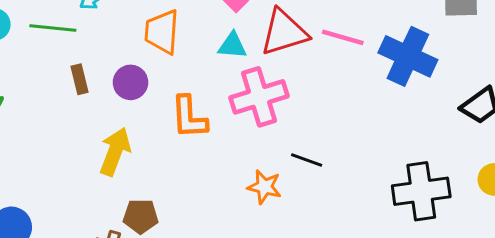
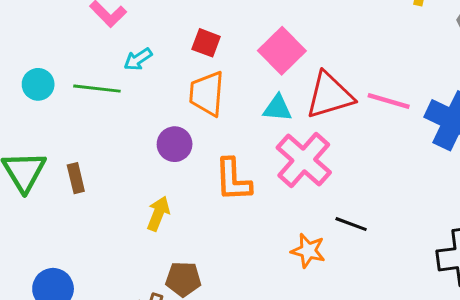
brown rectangle: (79, 79) -> (76, 178), moved
pink cross: (259, 97) -> (304, 160), turned -32
yellow arrow: (115, 152) -> (158, 214), size x0.7

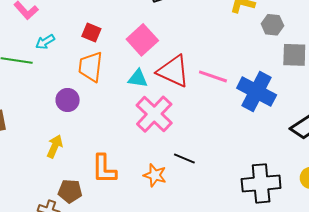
red triangle: (330, 95) -> (173, 71), turned 39
orange L-shape: (233, 180) -> (104, 169), moved

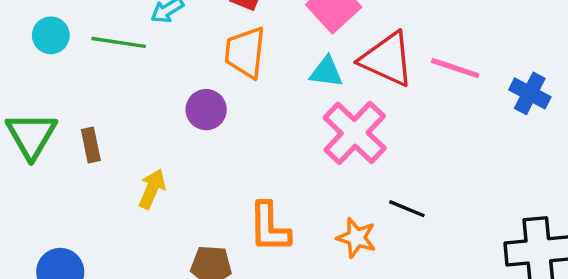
blue cross: (257, 92) -> (530, 93), size x0.6
yellow arrow: (55, 146) -> (152, 189), moved

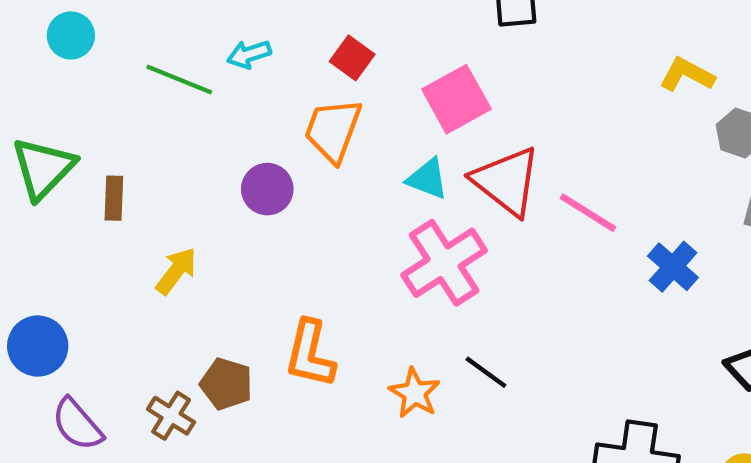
cyan circle: (51, 35) -> (71, 35), moved

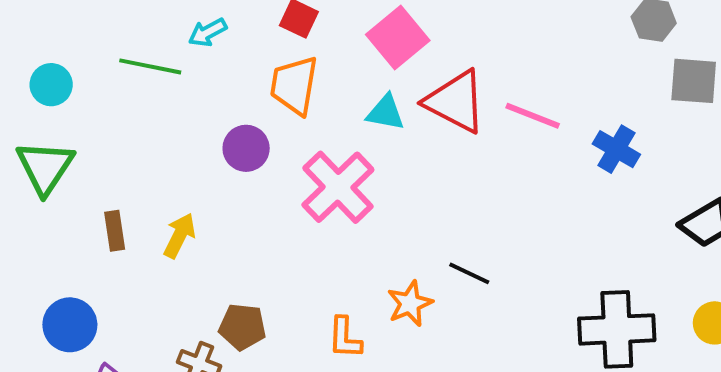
cyan circle: (71, 35) -> (51, 85), moved
brown rectangle: (114, 198) -> (115, 231), moved
pink cross: (444, 263) -> (338, 187), moved
orange L-shape: (310, 354) -> (345, 338), moved, size x0.7
orange star: (415, 393) -> (410, 304), turned 30

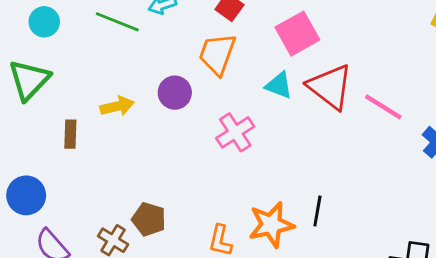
pink cross: (338, 187) -> (235, 132), size x0.7
yellow arrow: (179, 236) -> (117, 106), moved, turned 40
black line: (469, 273) -> (317, 211), turned 64
orange star: (410, 304) -> (271, 225), size x1.4

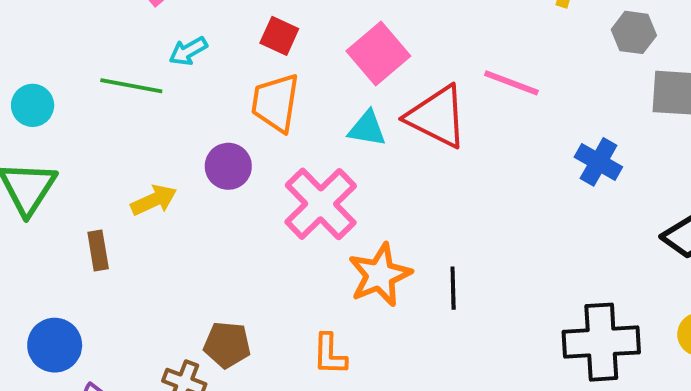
pink line: (383, 107) -> (511, 83), moved
pink cross: (235, 132) -> (321, 204), size x1.4
orange star: (271, 225) -> (380, 275), moved

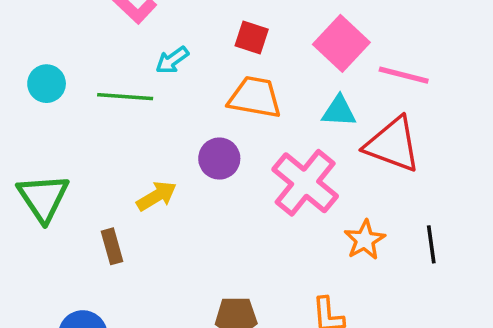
pink line: (511, 83) -> (404, 75), moved
orange trapezoid: (275, 103) -> (255, 97), turned 98
cyan circle: (33, 105) -> (47, 84), moved
red triangle: (437, 117) -> (393, 145), moved
orange star: (380, 275) -> (365, 240), size x0.7

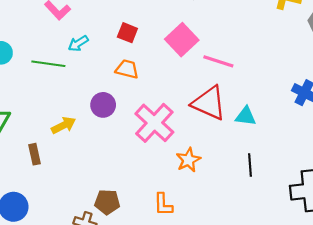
orange trapezoid: (255, 97) -> (127, 69), size x0.7
cyan triangle: (339, 111) -> (246, 116), moved
black line: (431, 244) -> (250, 165), moved

